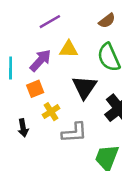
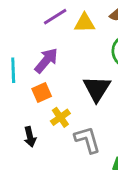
yellow triangle: (69, 49) -> (84, 23), moved
gray L-shape: (74, 133) -> (87, 140), turned -100

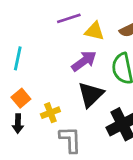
purple arrow: (46, 60) -> (84, 61), moved
orange square: (42, 92) -> (21, 98), moved, turned -30

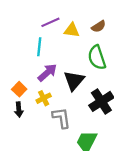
cyan line: (18, 58) -> (39, 47), moved
purple arrow: (84, 61) -> (47, 73), moved

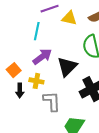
yellow cross: (44, 98) -> (36, 81), turned 32
black arrow: (19, 109) -> (20, 90), moved

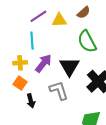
yellow cross: (36, 81) -> (20, 63), moved
gray L-shape: (52, 101) -> (59, 90), moved

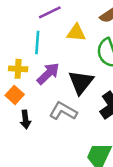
yellow triangle: (59, 20) -> (76, 33), moved
gray L-shape: (59, 90) -> (63, 111), turned -50

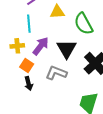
orange square: (15, 95) -> (27, 66), moved

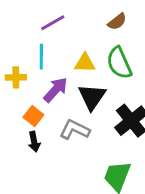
yellow triangle: (57, 12) -> (85, 63), moved
yellow cross: (17, 46) -> (16, 77), moved

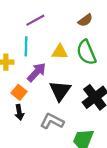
black triangle: (92, 97) -> (60, 91), moved
gray L-shape: (75, 130) -> (52, 121), moved

